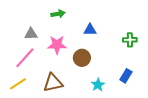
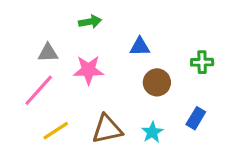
brown circle: (82, 58) -> (157, 82), moved
brown triangle: (53, 83) -> (107, 129), moved
yellow line: (18, 84) -> (56, 131), moved

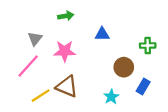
gray triangle: (48, 53) -> (35, 39), turned -49
brown circle: (157, 82) -> (124, 67), moved
brown triangle: (107, 129) -> (67, 87), moved, turned 35

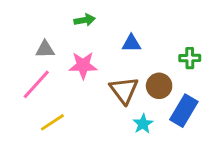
gray triangle: (35, 39) -> (45, 49), turned 49
brown triangle: (67, 87) -> (124, 90), moved, turned 30
blue rectangle: (143, 87) -> (184, 111), size x1.5

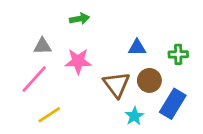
blue triangle: (131, 43) -> (137, 48), moved

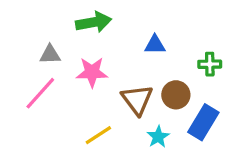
green arrow: (79, 19) -> (94, 22), size x1.5
blue triangle: (137, 48) -> (155, 45), moved
yellow line: (49, 115) -> (98, 135), moved

